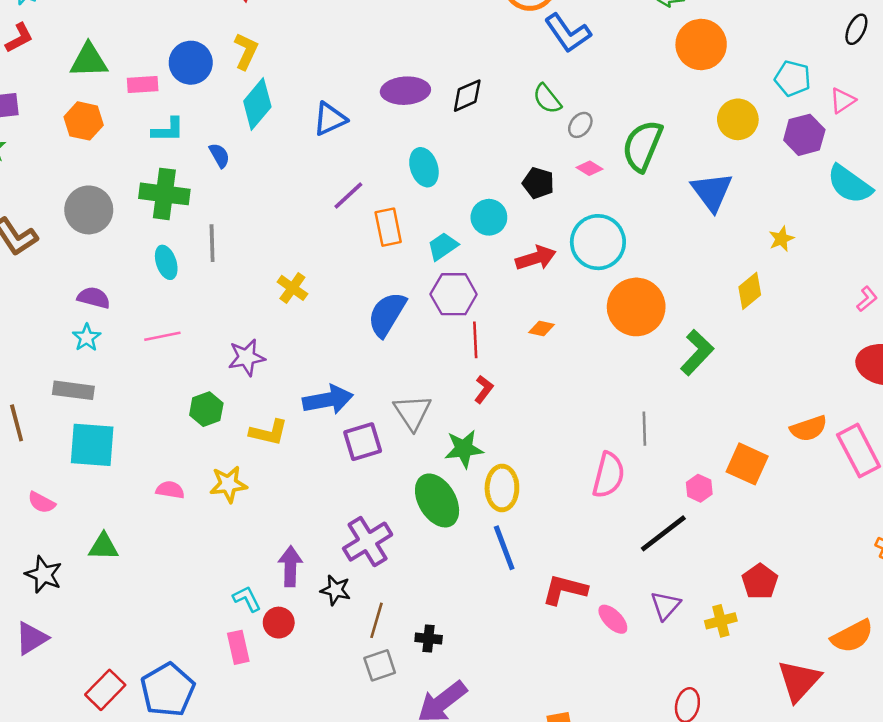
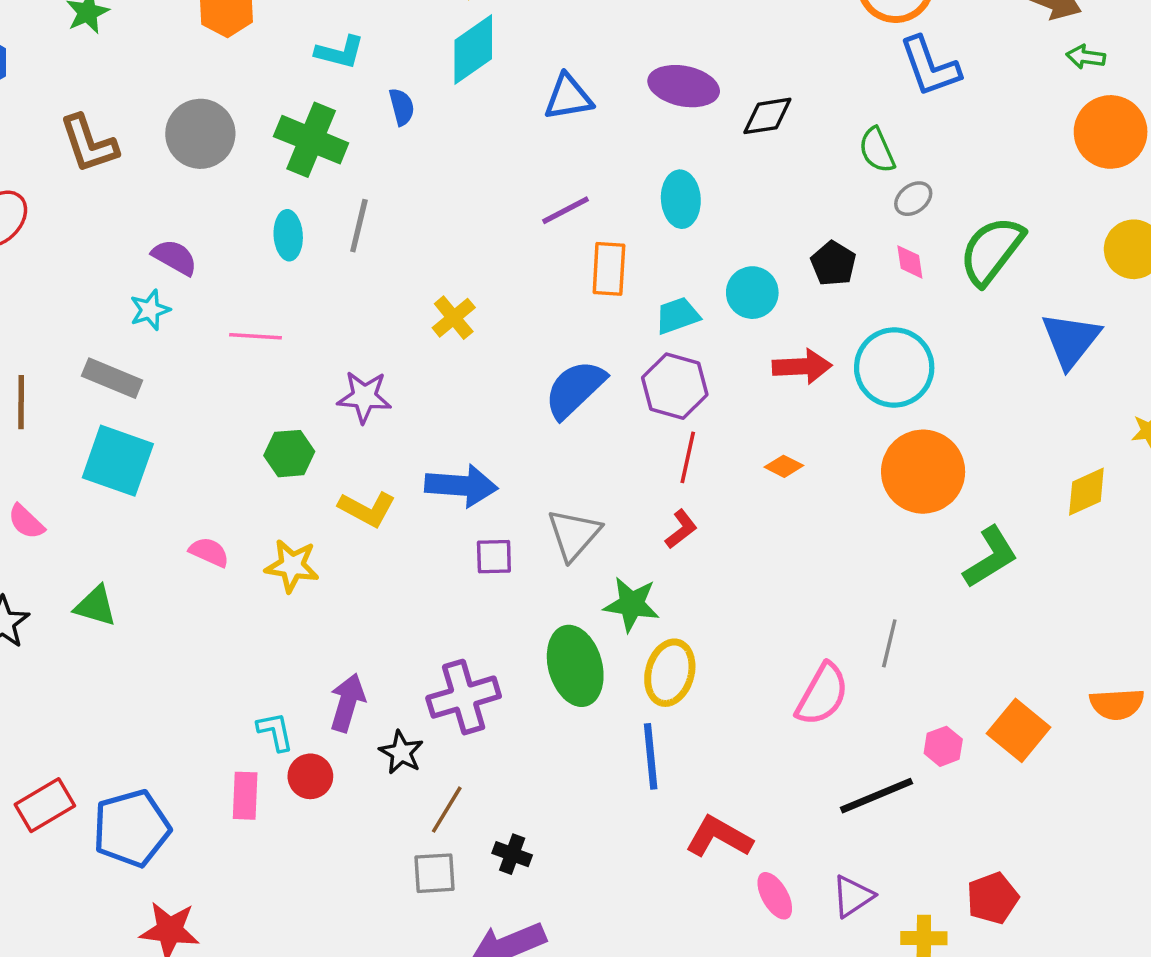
pink diamond: (589, 168) -> (910, 262), turned 35
purple square: (363, 442) -> (494, 557), size x0.7

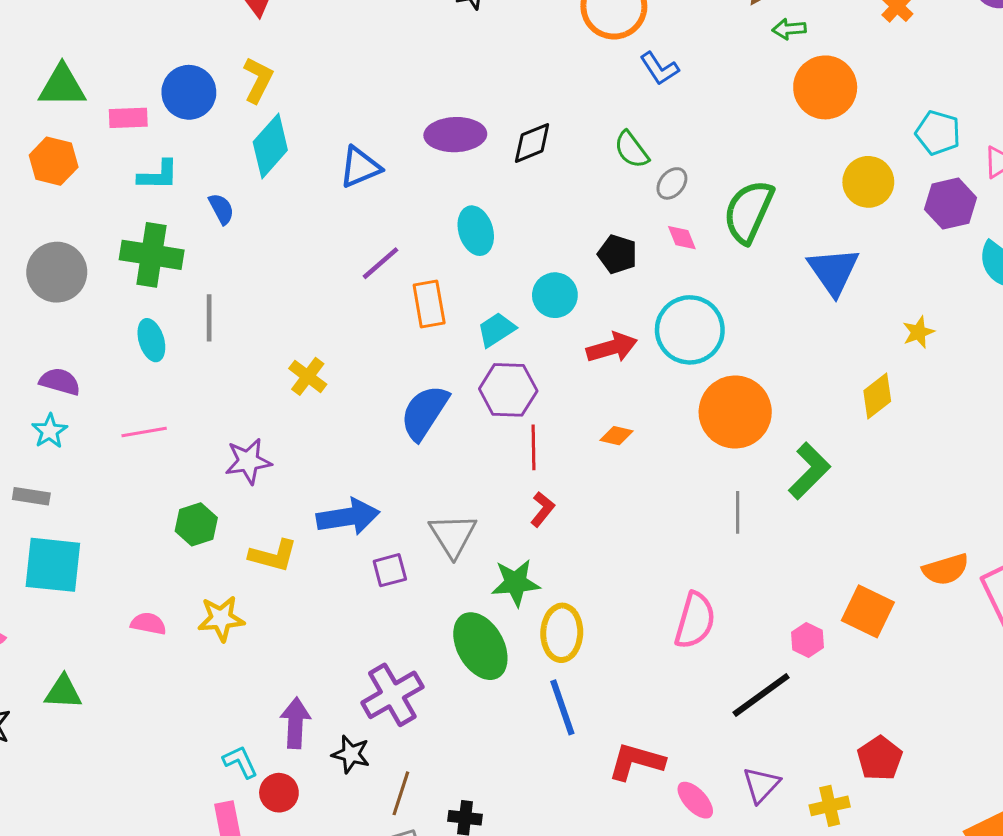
blue L-shape: (930, 67) -> (659, 69), size x0.7
gray rectangle: (112, 378) -> (31, 496), size x0.7
gray line: (889, 643) -> (738, 512), moved

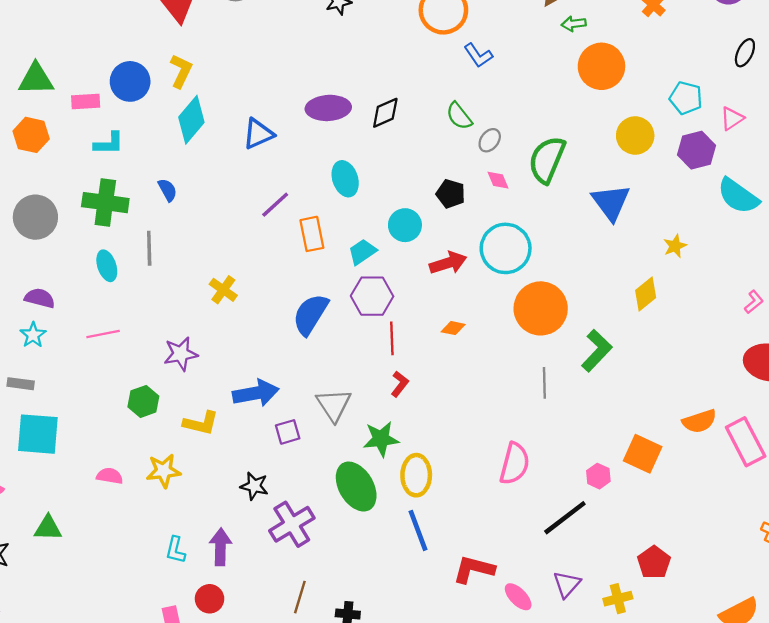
blue semicircle: (221, 209) -> (167, 190), moved
black star: (351, 754) -> (254, 486), moved
cyan L-shape: (240, 762) -> (176, 550), moved, turned -140

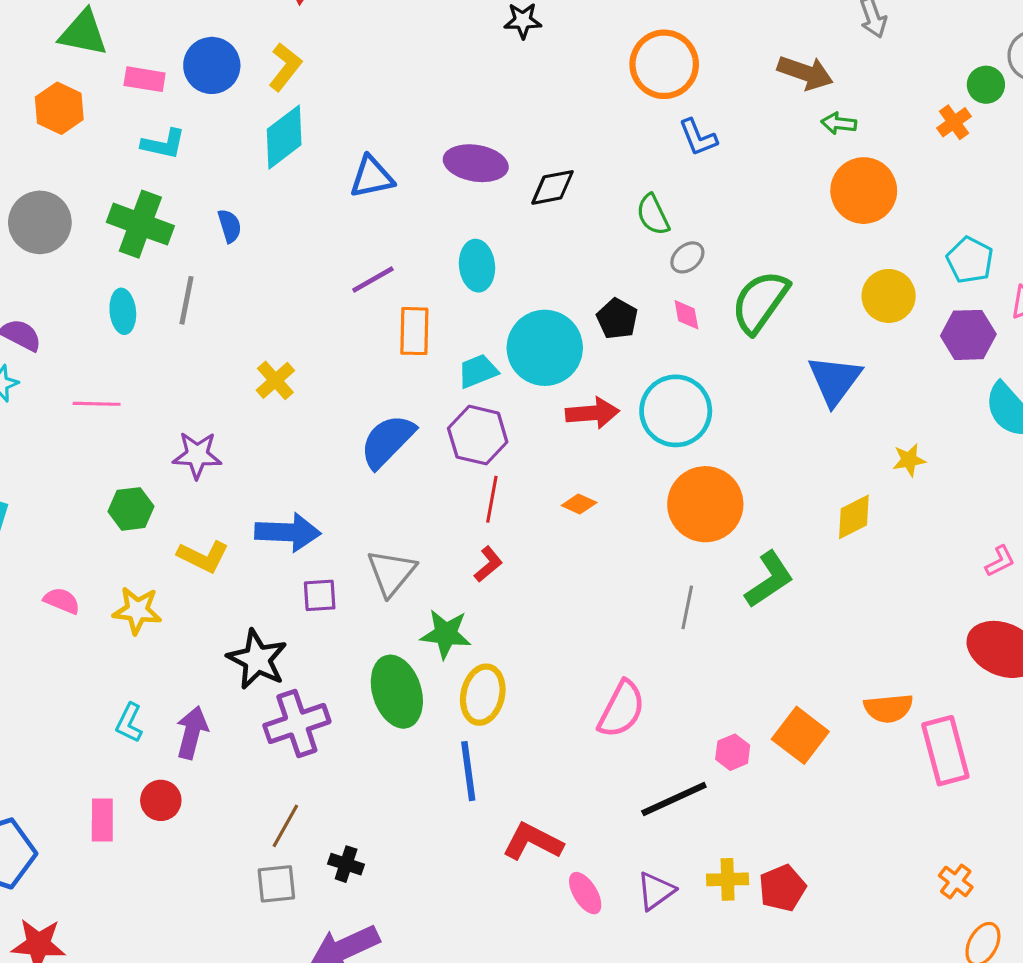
cyan circle: (405, 225) -> (545, 348), size x1.6
black star: (254, 486) -> (257, 659), size x1.5
yellow cross: (618, 599) -> (728, 879), moved

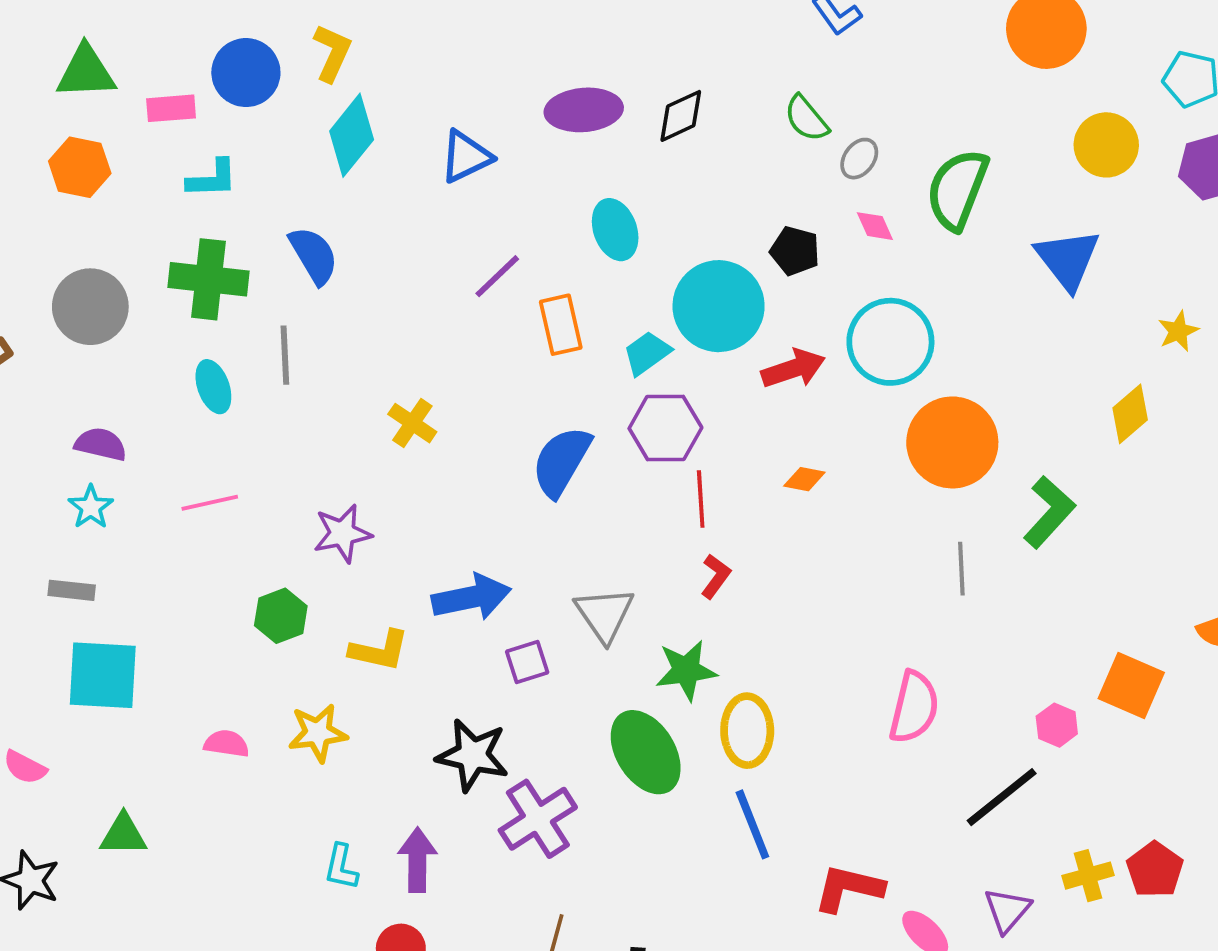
blue semicircle: (230, 226) -> (314, 255), size x1.5

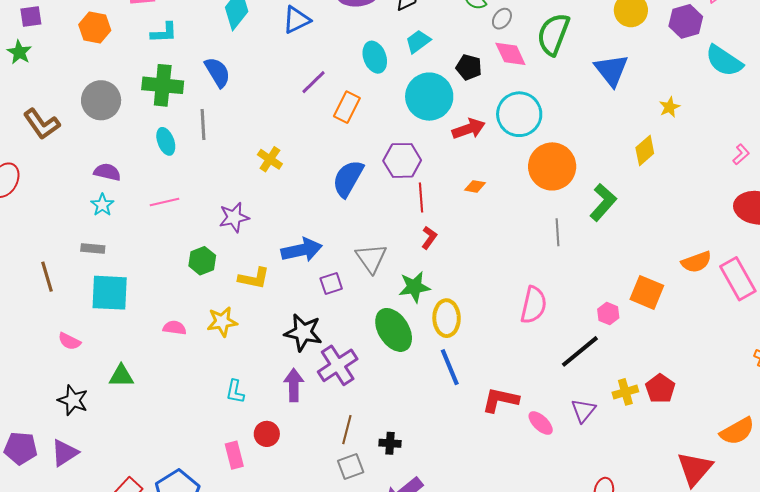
pink diamond: (875, 226) -> (510, 54), size x1.6
orange rectangle: (561, 325) -> (347, 107), turned 40
cyan trapezoid: (647, 353) -> (418, 41), moved
purple arrow: (417, 860) -> (294, 385), moved

